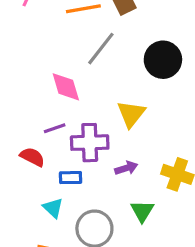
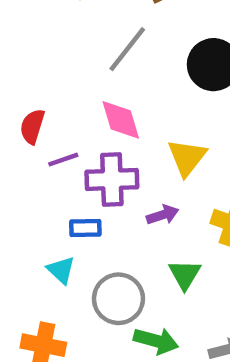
pink diamond: (66, 87) -> (121, 120), moved
yellow triangle: (131, 114) -> (187, 157), moved
red semicircle: (32, 157) -> (32, 126), moved, turned -100

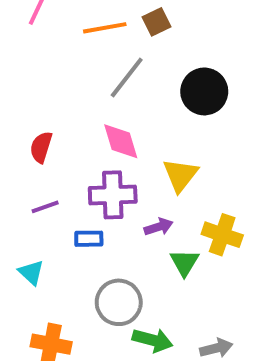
purple line: (63, 160) -> (45, 207), moved
cyan triangle: (61, 270) -> (31, 273), moved
green triangle: (185, 274) -> (184, 263), moved

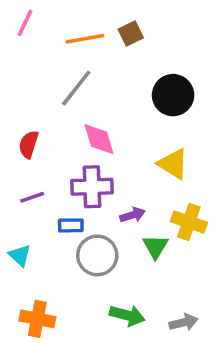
gray line: (127, 78) -> (76, 88), moved
yellow triangle: (180, 175) -> (173, 164), moved, turned -36
gray circle: (119, 302) -> (97, 255), moved

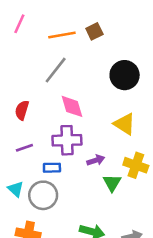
gray circle: (97, 255) -> (43, 195), moved

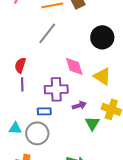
pink diamond: (72, 106) -> (74, 66), moved
purple line: (24, 148) -> (22, 84), moved, turned -72
cyan triangle: (16, 189) -> (15, 128), turned -40

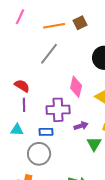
red semicircle: (20, 65) -> (22, 86), turned 105
pink diamond: (74, 66) -> (76, 87), turned 30
cyan triangle: (15, 128) -> (17, 130), moved

